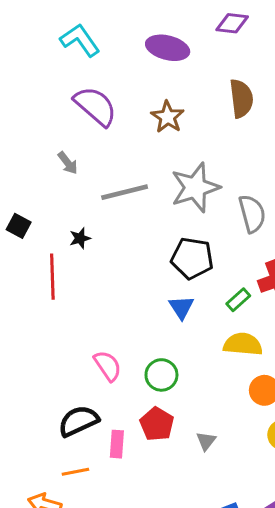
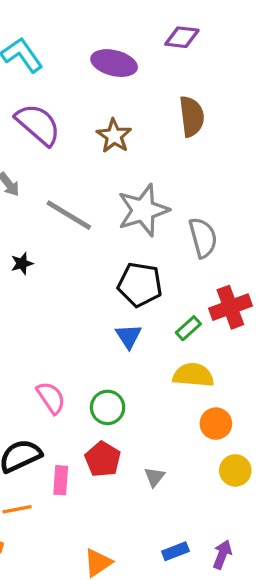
gray line: (125, 192) -> (69, 215), turned 45

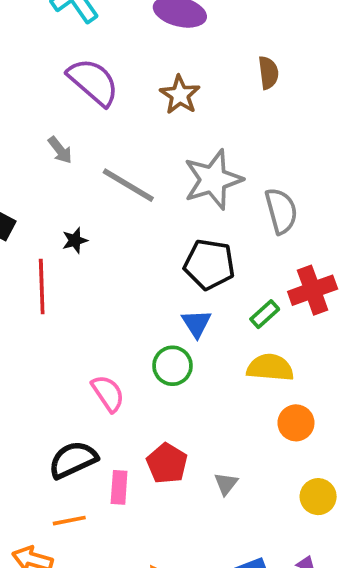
brown semicircle: (192, 116) -> (268, 73), size x0.7
green circle: (108, 407) -> (172, 366), moved
yellow circle: (235, 470) -> (318, 497), moved

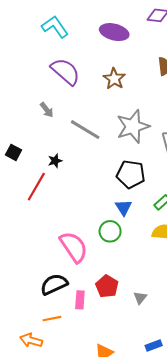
red line: (42, 286) -> (36, 187), turned 32
pink semicircle: (108, 393) -> (74, 247), size x1.5

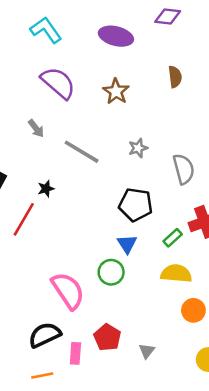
gray star: (133, 126) -> (138, 148), size x0.5

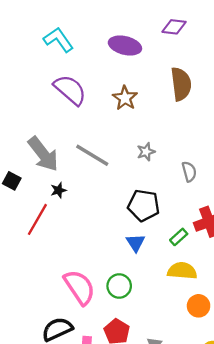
brown semicircle: (175, 77) -> (181, 84), size x1.6
gray arrow: (36, 128) -> (43, 154), moved, size x2.0
gray semicircle: (184, 169) -> (189, 172), size x0.7
green circle: (111, 272) -> (119, 286), moved

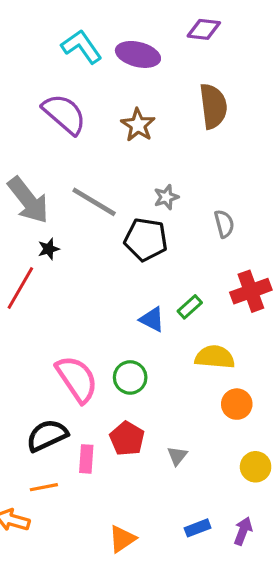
cyan L-shape: (58, 40) -> (82, 47), moved
black pentagon: (144, 205) -> (146, 239), moved
green rectangle: (179, 237) -> (190, 307), moved
blue triangle: (135, 243) -> (152, 319), turned -30

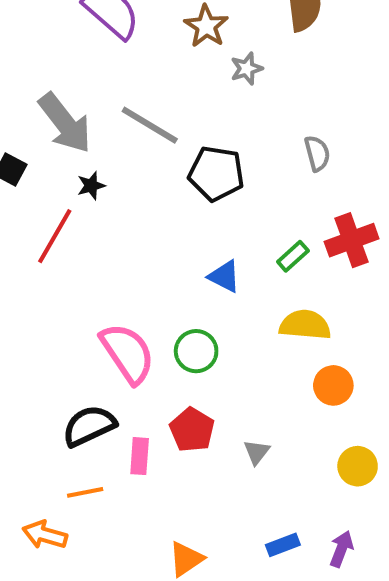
gray star: (166, 197) -> (247, 69), moved
green rectangle: (190, 307) -> (293, 256), moved

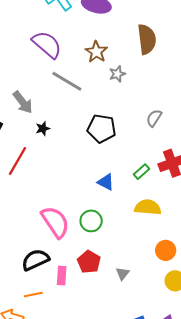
gray arrow: (65, 123) -> (23, 102), size x0.7
gray line: (150, 125) -> (67, 81), moved
gray semicircle: (317, 153) -> (154, 118), turned -132
black star: (91, 186) -> (43, 129), moved
orange circle: (333, 385) -> (166, 250), moved

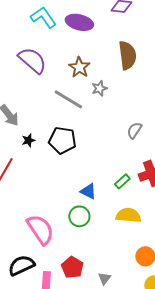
gray line: (67, 81) -> (68, 99), moved
black pentagon: (102, 129) -> (62, 140), moved
green circle: (91, 221) -> (79, 216), moved

